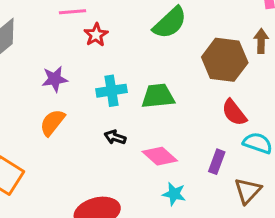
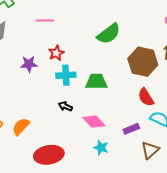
red star: (96, 35) -> (56, 53), moved
orange semicircle: (52, 123) -> (21, 126), moved
purple rectangle: (217, 162) -> (131, 129), turned 42

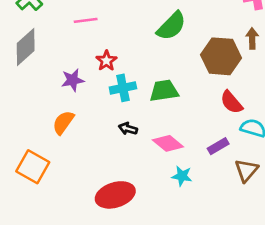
orange semicircle: (21, 126) -> (63, 122), moved

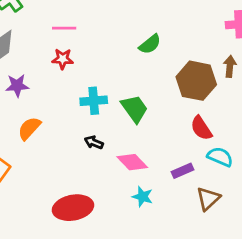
green semicircle: (171, 26) -> (150, 44), size x0.7
red star: (106, 61) -> (63, 59), moved, turned 30
purple star: (73, 80) -> (17, 86), moved
green trapezoid: (164, 91) -> (135, 109), turned 56

